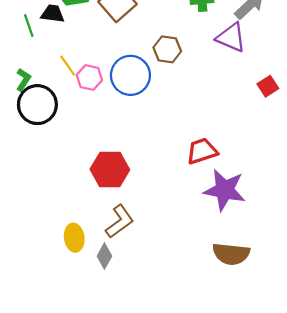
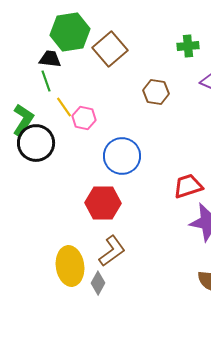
green line: (29, 26) -> (46, 81), moved
blue circle: (130, 75) -> (122, 156), moved
green L-shape: (23, 80) -> (23, 120), size x1.5
yellow ellipse: (74, 238) -> (70, 266), size x1.5

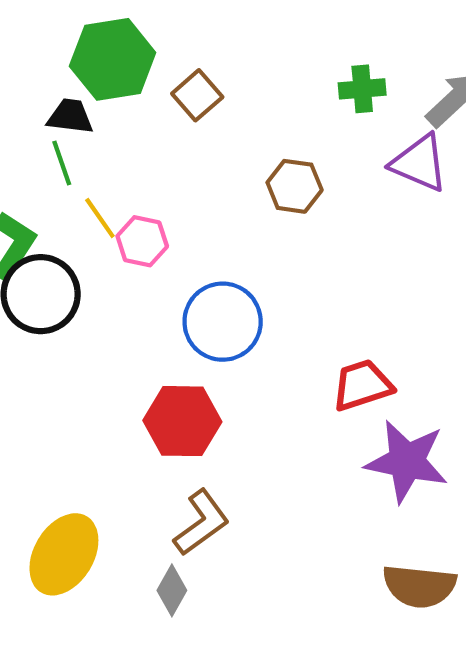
brown square: (110, 49) -> (197, 95), size x0.7
yellow ellipse: (70, 266) -> (64, 554), moved, turned 39

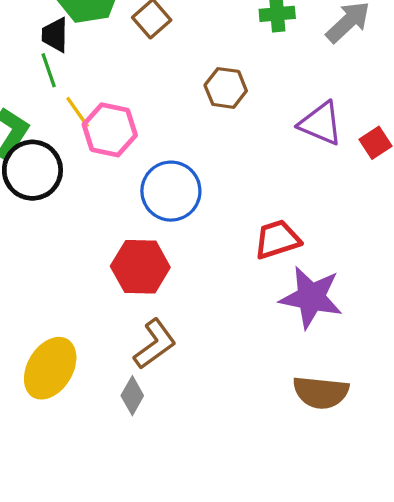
black trapezoid: (70, 116) -> (55, 35), turned -96
purple triangle: (419, 163) -> (321, 123), moved
pink hexagon: (142, 241) -> (110, 130), size x1.4

